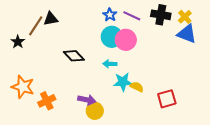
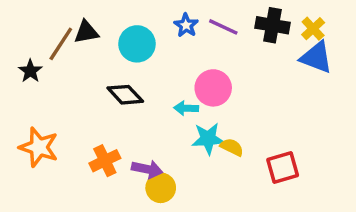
cyan circle: (112, 37) -> (137, 44), moved
pink circle: (126, 40) -> (213, 88), moved
orange cross: (47, 101) -> (105, 161), moved

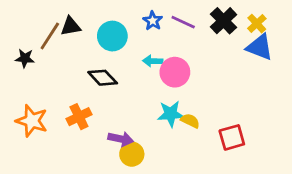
black cross: (272, 25) -> (224, 21), turned 36
black star: (30, 71) -> (25, 58), turned -30
cyan arrow: (186, 108) -> (153, 61), moved
orange cross: (105, 161) -> (79, 117), moved

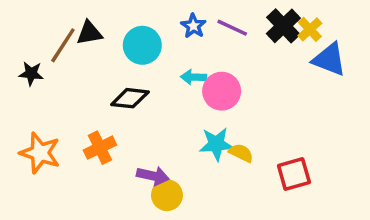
yellow cross: (257, 24) -> (310, 29), moved
black diamond: (103, 78) -> (130, 98), turned -40

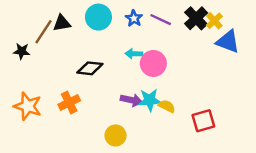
cyan circle: (142, 45) -> (98, 17), moved
purple arrow: (153, 176) -> (131, 100), moved

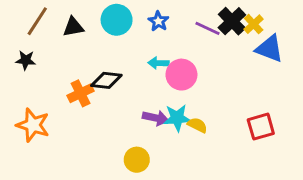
purple line: (161, 20) -> (207, 28), moved
brown line: (44, 32) -> (37, 21), moved
orange cross: (69, 103) -> (80, 93), moved
red square: (203, 121) -> (261, 127), moved

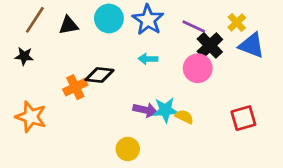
blue star: (158, 21) -> (148, 20), size x1.6
black cross: (232, 21) -> (210, 45), moved
pink circle: (181, 75) -> (198, 68), moved

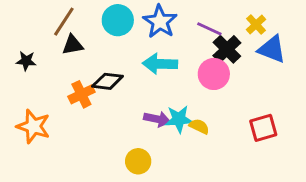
brown line: (35, 20) -> (64, 22), moved
black triangle: (69, 25) -> (73, 45), moved
cyan arrow: (148, 59) -> (160, 64), size x1.6

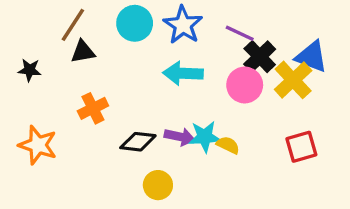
yellow cross: (256, 25) -> (293, 80), moved, size x1.6
black diamond: (108, 81) -> (138, 142), moved

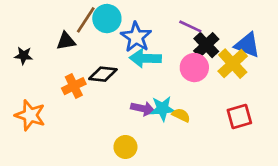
brown line: (73, 25) -> (86, 20), moved
blue star: (183, 25) -> (136, 37), moved
black diamond: (138, 142) -> (103, 74), moved

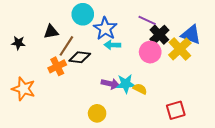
brown line: (86, 20) -> (66, 46), moved
cyan arrow: (145, 58) -> (112, 45), size x0.7
red square: (239, 117) -> (176, 110), moved

